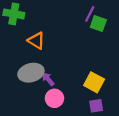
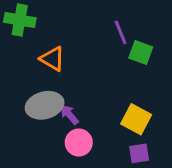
purple line: (90, 14) -> (121, 32), moved, turned -49
green square: (98, 24) -> (141, 53), moved

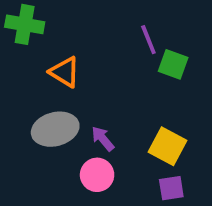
purple arrow: (69, 115) -> (103, 139), moved

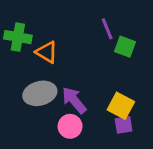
green cross: (25, 24) -> (18, 37), moved
purple arrow: (103, 139) -> (74, 100), size x1.5
purple square: (171, 188) -> (124, 125), moved

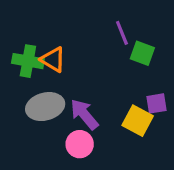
green cross: (18, 37) -> (28, 61), moved
purple square: (124, 125) -> (156, 103), moved

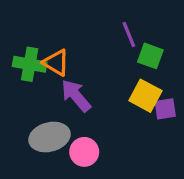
gray ellipse: (45, 107) -> (50, 137), moved
purple arrow: (84, 114) -> (76, 96), moved
yellow square: (138, 121) -> (145, 96), moved

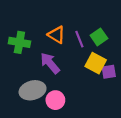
purple line: (129, 34) -> (79, 39), moved
green square: (150, 56) -> (99, 37), turned 35
orange triangle: (56, 63) -> (56, 35), moved

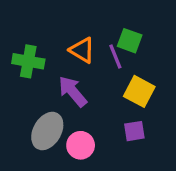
green square: (99, 37) -> (130, 41), moved, turned -35
purple square: (109, 72) -> (134, 131), moved
gray ellipse: (33, 90) -> (47, 131), turned -45

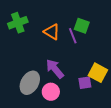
green cross: (28, 61) -> (18, 23), moved, turned -30
purple arrow: (73, 91) -> (55, 69), moved
yellow square: (139, 91) -> (98, 73), moved

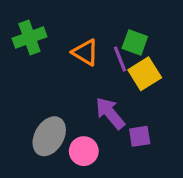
purple arrow: (55, 69) -> (110, 113), moved
yellow square: (98, 73) -> (145, 74), moved, turned 30

